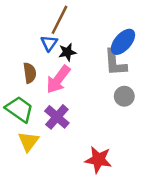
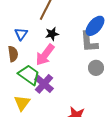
blue triangle: (49, 43) -> (21, 34), moved
brown semicircle: (30, 73) -> (13, 54), moved
green trapezoid: (19, 109) -> (29, 75), moved

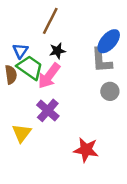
green trapezoid: (29, 75) -> (30, 67), moved

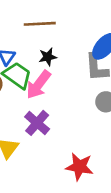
brown line: (50, 21) -> (40, 24), turned 60

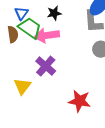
pink arrow: (38, 85) -> (47, 35), turned 45

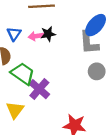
green trapezoid: (30, 28) -> (23, 74), moved
pink arrow: (47, 35) -> (36, 36), moved, size x0.6

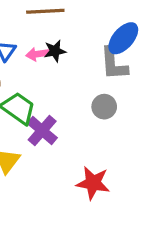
gray circle: (97, 71) -> (104, 107), moved

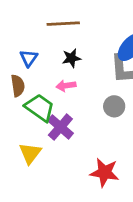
pink arrow: (37, 54) -> (66, 86), moved

